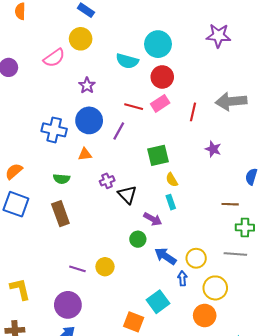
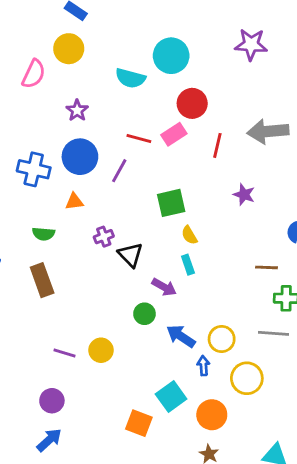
pink semicircle: (54, 58) -> (34, 74), turned -30
red circle: (162, 77) -> (192, 103), moved
purple circle: (68, 305) -> (52, 401), size x0.7
orange circle: (205, 315) -> (212, 415), moved

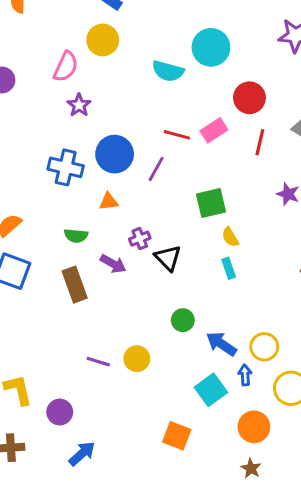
red circle: (192, 103) -> (249, 98), moved
purple star: (77, 110) -> (79, 105), moved
purple arrow: (164, 287) -> (113, 264), moved
cyan square: (171, 396) -> (211, 390), moved
purple circle: (52, 401) -> (60, 412), moved

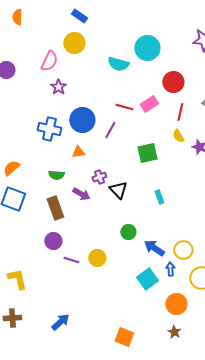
yellow semicircle: (230, 237) -> (178, 136), moved
purple circle: (60, 412) -> (53, 241), moved
orange square: (177, 436) -> (124, 337), moved

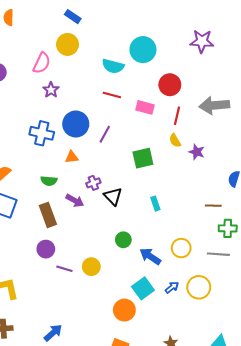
pink rectangle: (149, 104) -> (145, 107), turned 48
red line: (124, 107) -> (112, 95), moved
yellow circle: (183, 250) -> (181, 248), moved
blue arrow: (170, 269) -> (172, 287), moved, turned 56
orange circle: (176, 304) -> (124, 310), moved

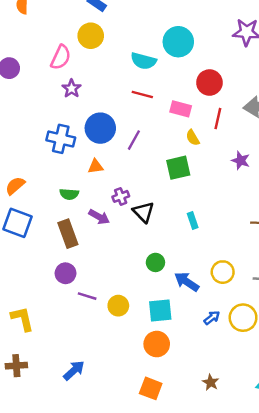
yellow semicircle: (175, 141) -> (193, 138), moved
yellow circle: (91, 267) -> (118, 306), moved
cyan square: (143, 288) -> (160, 310), moved, turned 30

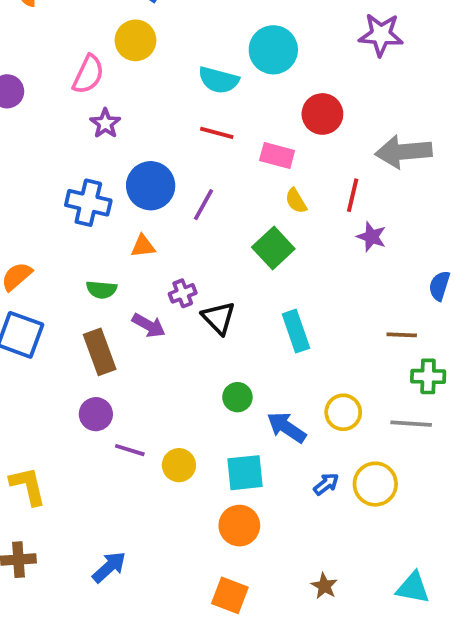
red line: (218, 119) -> (353, 195), moved
green square: (178, 168) -> (273, 248), turned -30
cyan rectangle: (193, 220) -> (296, 331), size x1.5

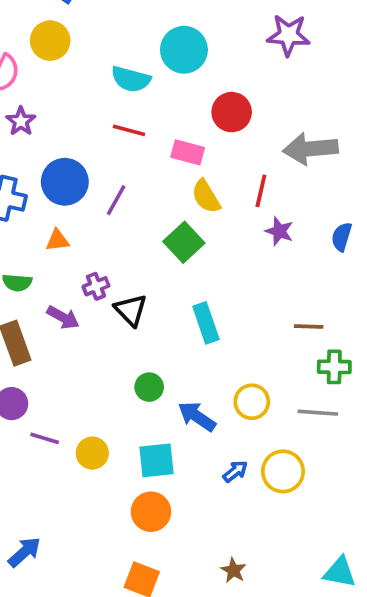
yellow semicircle: (296, 201) -> (206, 196), size x1.4
blue semicircle: (439, 286) -> (342, 237), moved
cyan triangle: (413, 588) -> (340, 572), moved

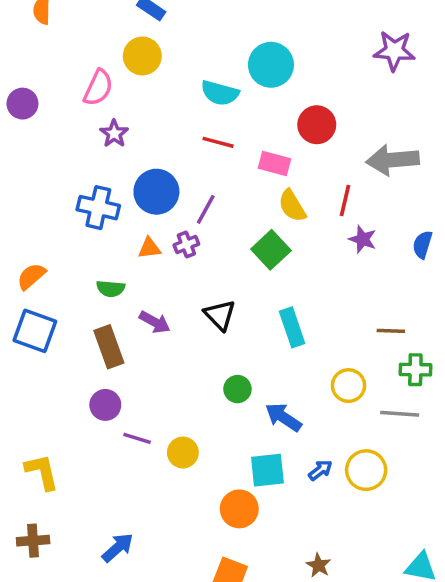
purple star: (288, 35) -> (394, 51), moved
purple cross: (96, 286) -> (186, 245), moved
yellow circle: (252, 402) -> (348, 386), moved
cyan square: (156, 460) -> (267, 470), moved

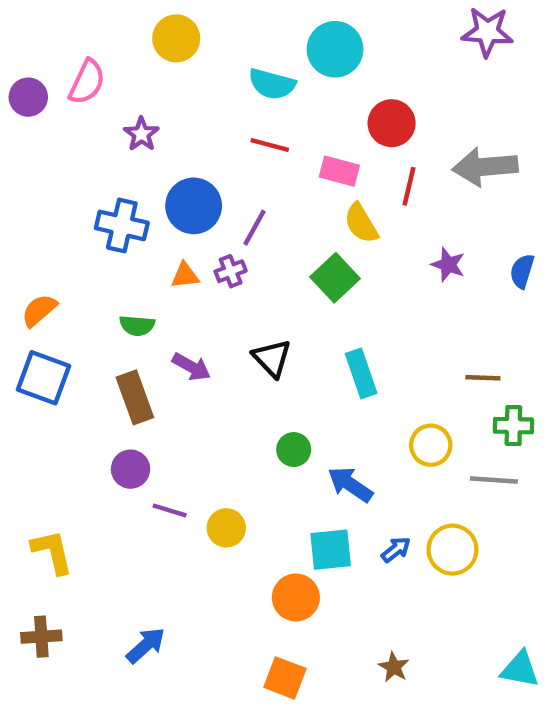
pink semicircle: (98, 88) -> (87, 82), moved
red line: (345, 200) -> (409, 186), moved

